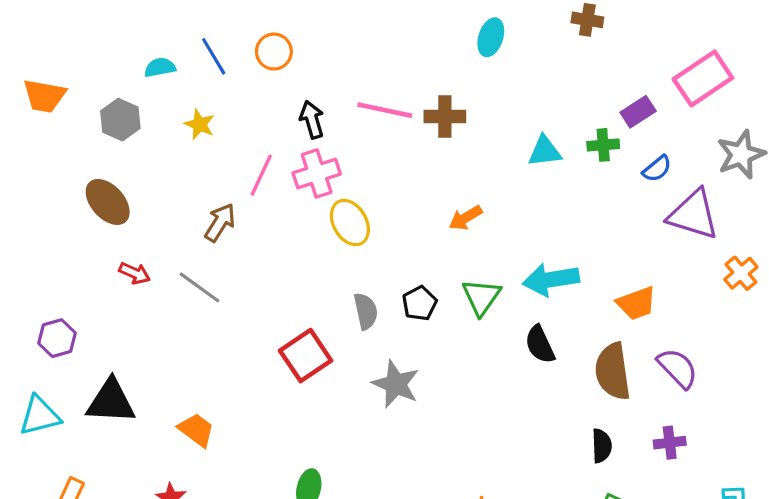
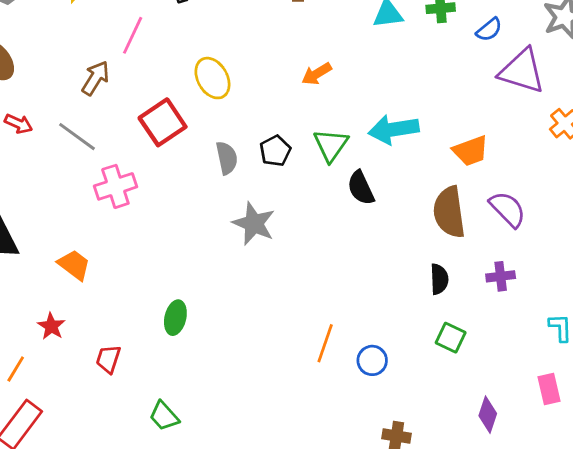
pink cross: (317, 173) -> (115, 186), moved
black semicircle: (540, 344) -> (361, 188), moved
red square: (306, 356) -> (163, 122), moved

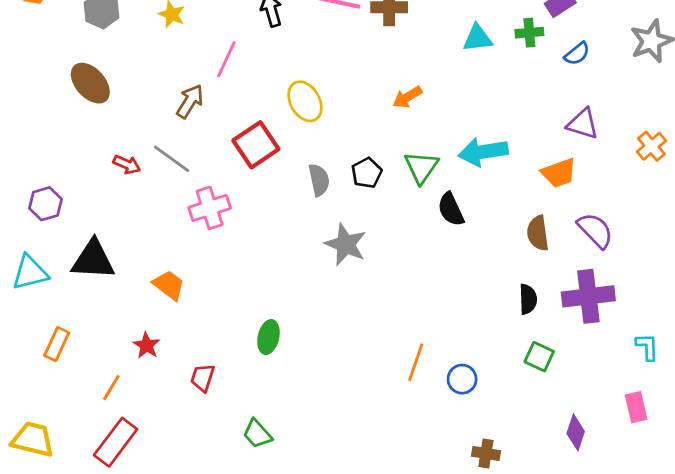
purple triangle: (522, 71) -> (583, 124), moved, size x0.7
red arrow: (19, 124) -> (127, 164), moved
brown semicircle: (449, 212) -> (538, 233), size x0.7
purple cross: (501, 276) -> (588, 296), size x1.8

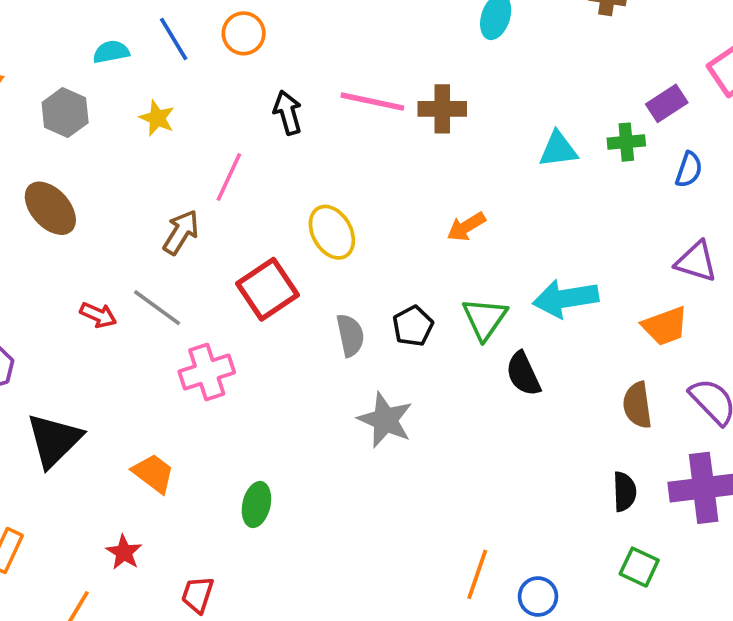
blue semicircle: (577, 54) -> (689, 170), turned -32
black triangle: (93, 260) -> (54, 440), turned -48
green ellipse: (268, 337) -> (256, 505), moved

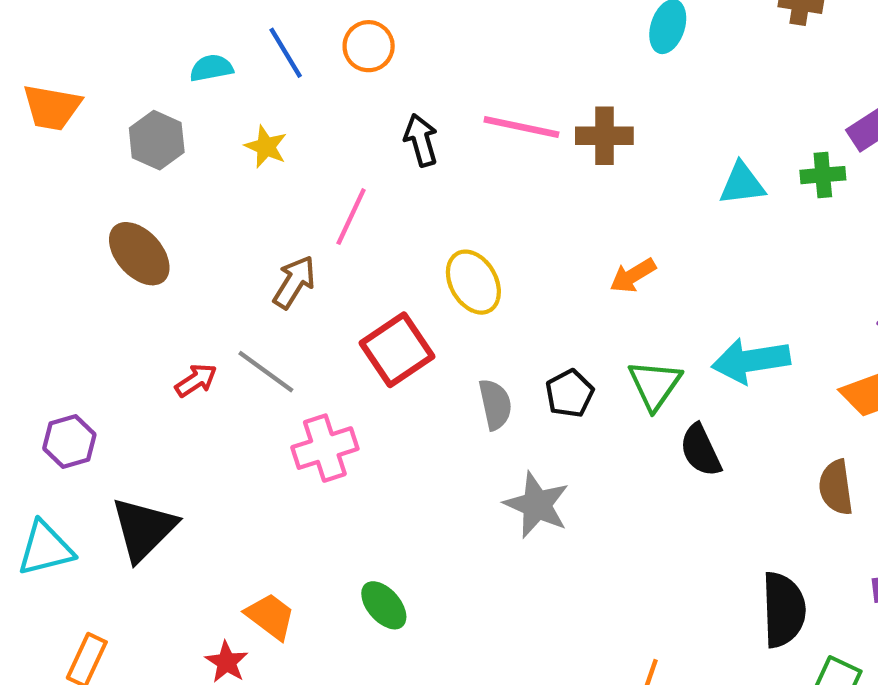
red arrow: (98, 315) -> (196, 380), turned -57
orange trapezoid: (153, 473) -> (270, 616), moved
black semicircle: (624, 492) -> (784, 610), moved, size x1.6
green ellipse: (256, 505) -> (384, 605), turned -54

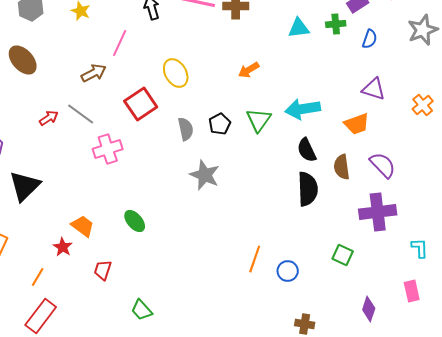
brown arrow: (294, 282) -> (94, 73), turned 30
black semicircle: (701, 450) -> (307, 150), moved
black semicircle: (784, 610) -> (308, 189), moved

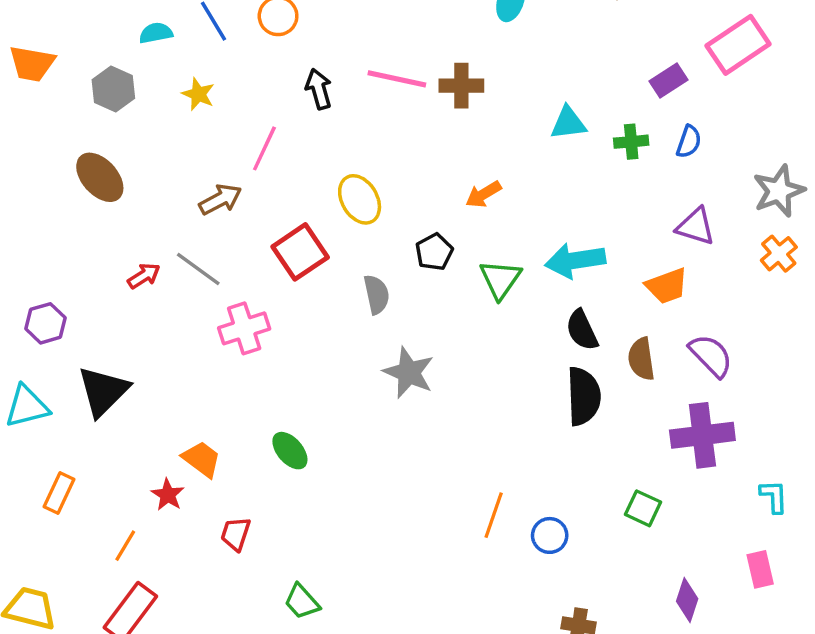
green cross: (336, 24) -> (631, 142), moved
gray star: (423, 30) -> (779, 191), moved
black pentagon: (220, 124) -> (434, 252), moved

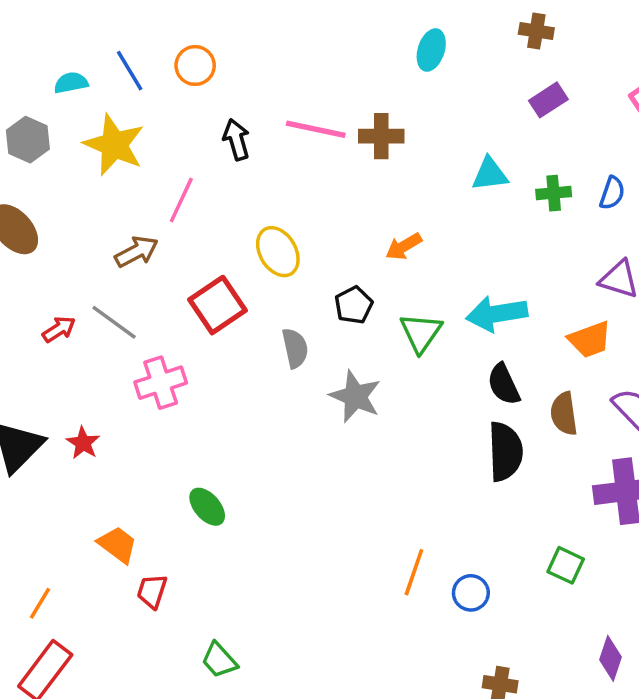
purple rectangle: (668, 81) -> (548, 100), moved
yellow star: (198, 94) -> (114, 145), size x1.8
gray star: (409, 373) -> (355, 396), moved
orange trapezoid: (202, 459) -> (118, 545), moved
red star: (168, 495) -> (83, 443), moved

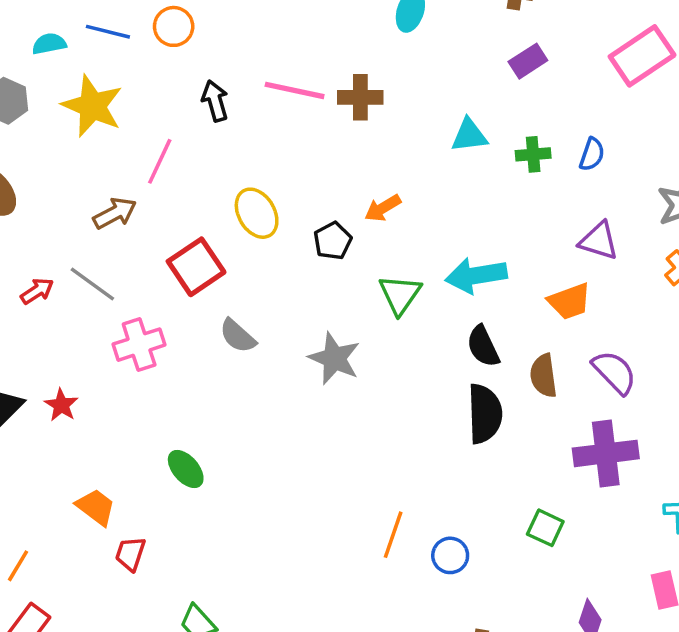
blue line: (130, 71) -> (108, 32), turned -45
black pentagon: (354, 305) -> (333, 241), moved
gray semicircle: (295, 348) -> (238, 336), moved, turned 144

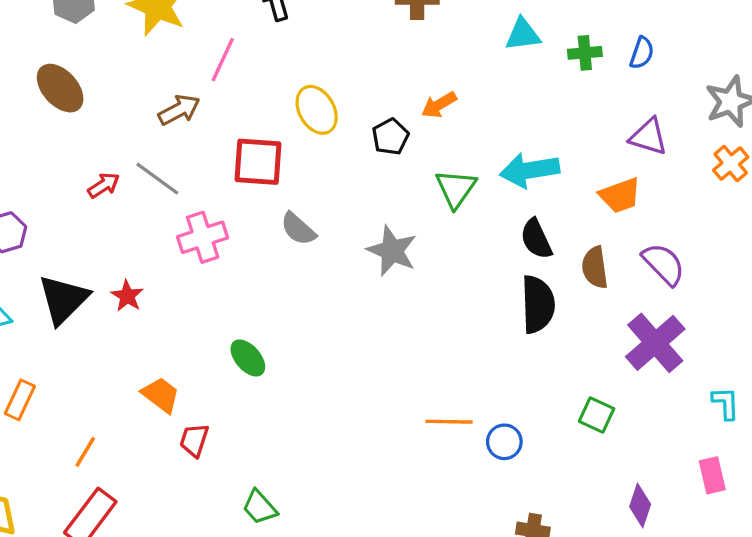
red square: (196, 267) -> (258, 162), turned 38
purple cross: (606, 453) -> (655, 343), turned -34
orange line: (393, 535) -> (449, 422), turned 72

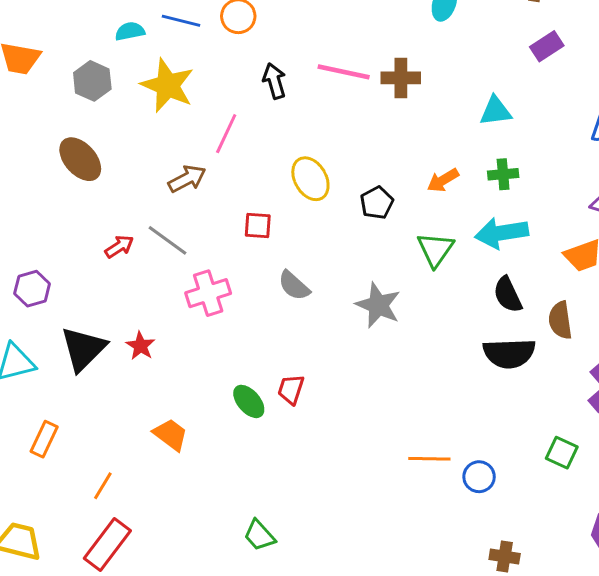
green cross: (585, 53) -> (503, 174), moved
orange arrow: (439, 105) -> (443, 180), moved
red square: (258, 162) -> (258, 225), size x0.6
black semicircle: (538, 304) -> (509, 353), turned 90
red trapezoid: (194, 440) -> (291, 389), moved

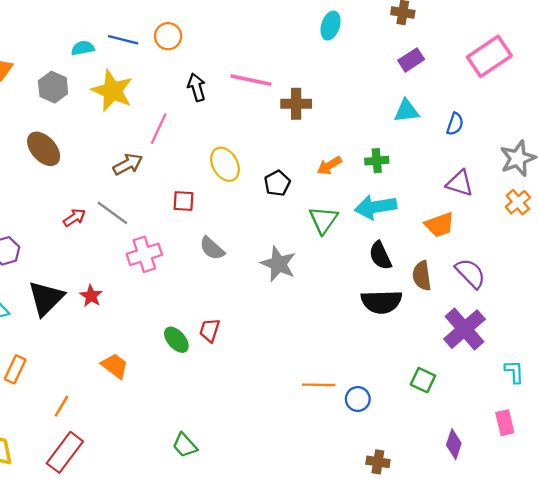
brown cross: (401, 78) -> (296, 104), moved
cyan triangle: (496, 111) -> (406, 111), moved

